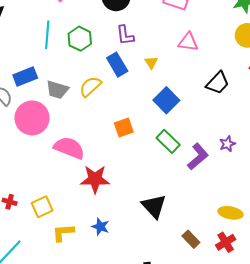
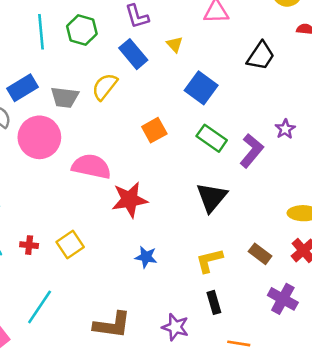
black triangle: (154, 206) -> (212, 197), moved, turned 32
yellow L-shape: (63, 233) -> (209, 261), moved

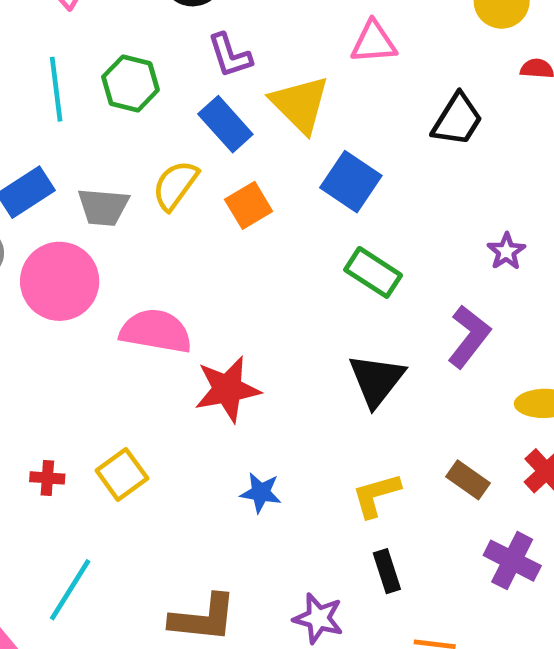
yellow triangle: (175, 44) -> (300, 104), size x2.0
orange square: (154, 130) -> (249, 205), moved
purple L-shape: (252, 151) -> (469, 336), moved

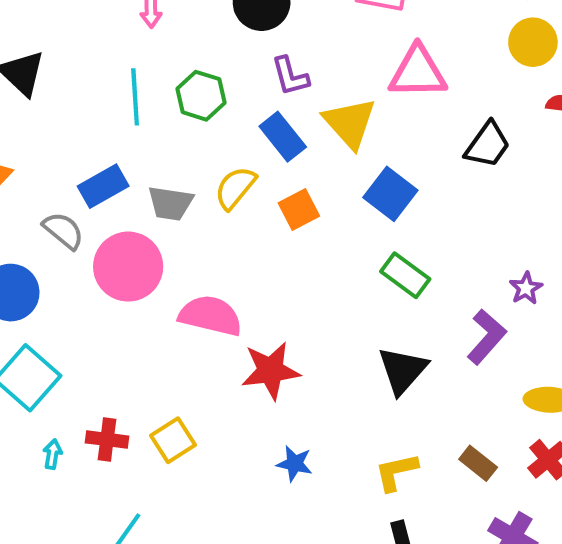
pink triangle: (374, 42) -> (418, 72), size x1.4
purple star: (506, 251) -> (526, 288), moved
red cross: (47, 478) -> (107, 439), size x1.4

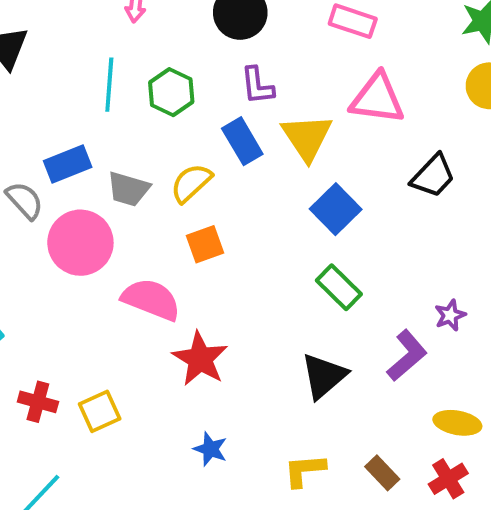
orange square: (299, 210) -> (205, 244), moved
red star: (271, 371) -> (200, 359), turned 30

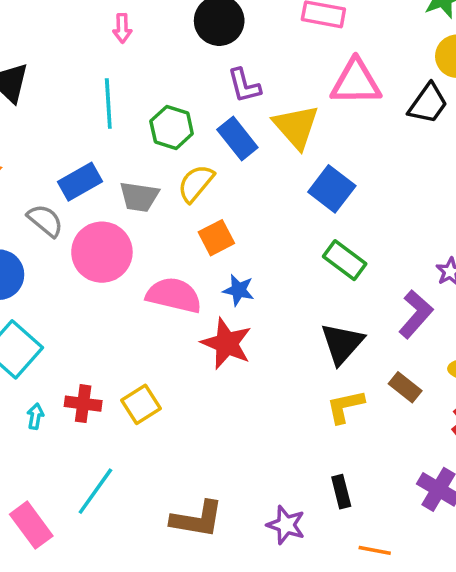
green hexagon: (171, 92) -> (172, 127), moved
black trapezoid: (433, 176) -> (428, 104), moved
blue star: (210, 449) -> (239, 290), moved
yellow L-shape: (305, 470) -> (345, 406), moved
brown rectangle: (382, 473) -> (405, 387), moved

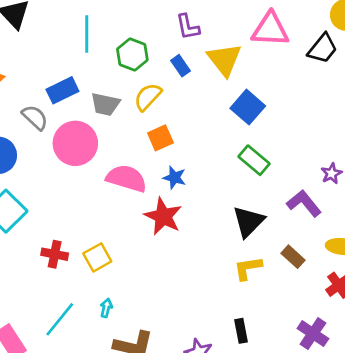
blue rectangle: (237, 138) -> (180, 66), size x0.7
purple L-shape: (416, 314) -> (304, 203), turned -84
cyan arrow: (35, 416) -> (106, 308), moved

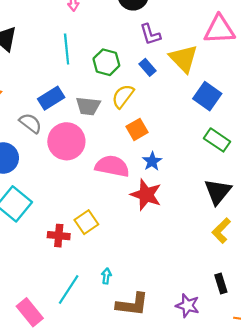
blue star: (174, 178) -> (152, 161), turned 30
yellow square: (97, 257) -> (86, 222), moved
yellow L-shape: (248, 268) -> (221, 231), turned -30

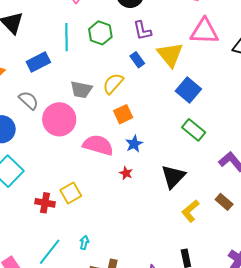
green hexagon: (106, 62) -> (100, 33), moved
blue rectangle: (51, 98) -> (38, 62), moved
black triangle: (218, 192) -> (173, 177), moved
red star: (146, 195) -> (126, 173), size x0.5

